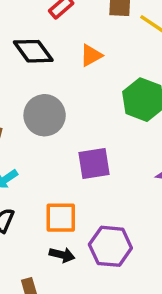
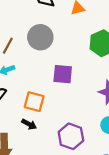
purple hexagon: (110, 246) -> (71, 136), moved

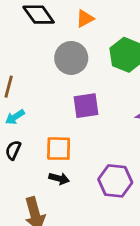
gray circle: (40, 37) -> (71, 58), moved

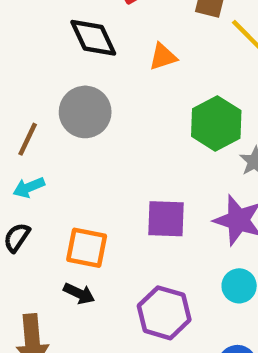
gray circle: (71, 58) -> (85, 112), moved
purple square: (86, 106) -> (166, 219), moved

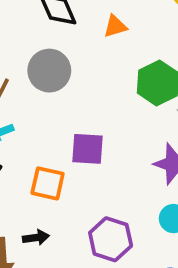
purple square: (166, 219) -> (87, 149), moved
black arrow: (79, 293) -> (36, 238), moved, turned -35

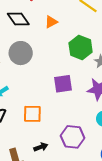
purple square: (87, 149) -> (63, 84), moved
black arrow: (36, 238) -> (41, 147), moved

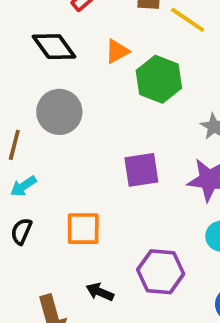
green hexagon: (81, 47) -> (159, 79), moved
black arrow: (41, 147) -> (100, 292), turned -136

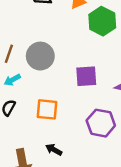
gray circle: (59, 112) -> (40, 56), moved
purple hexagon: (161, 272) -> (101, 123), moved

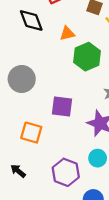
orange square: (47, 109) -> (31, 133), moved
purple hexagon: (101, 123) -> (66, 172), moved

